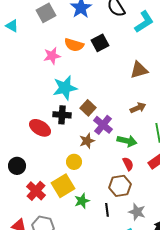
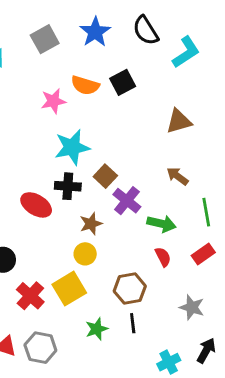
brown arrow: (138, 108) -> (177, 176), turned -119
brown star: (87, 141) -> (91, 224), moved
brown hexagon: (120, 186) -> (130, 289), moved
green star: (82, 201) -> (97, 329), moved
gray star: (137, 212) -> (192, 307), moved

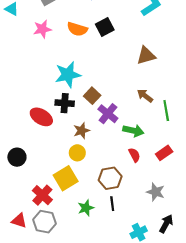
pink star: (53, 101) -> (42, 29), moved
green line: (206, 212) -> (166, 111), moved
red cross: (30, 296) -> (42, 195), moved

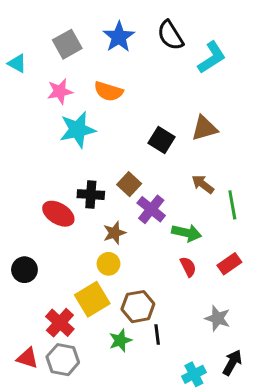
black square: (105, 27) -> (162, 140), moved, turned -30
cyan star: (68, 75) -> (78, 130), moved
brown hexagon: (110, 178) -> (138, 307), moved

